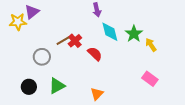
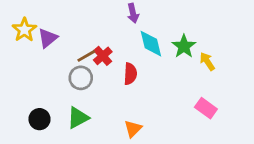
purple triangle: (32, 12) -> (48, 38), moved
yellow star: (18, 22) -> (24, 30), turned -30
red semicircle: (95, 54) -> (130, 74), turned 49
gray circle: (42, 57) -> (81, 78), moved

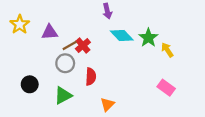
purple triangle: (48, 38) -> (50, 32), moved, turned 35
cyan diamond: (151, 44) -> (122, 36), turned -30
red semicircle: (130, 74) -> (91, 77), moved
black circle: (39, 119) -> (30, 84), moved

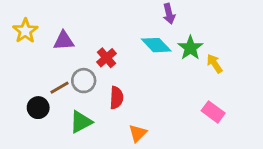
purple arrow: (107, 11) -> (169, 14), moved
brown line: (70, 45) -> (59, 88), moved

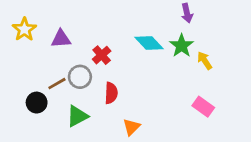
purple arrow: (169, 14) -> (187, 13), moved

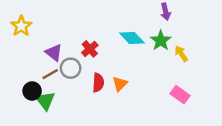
purple triangle: (61, 39) -> (54, 53), moved, turned 42
green triangle: (77, 116) -> (45, 101), moved, turned -40
orange triangle: (131, 127) -> (120, 84), moved

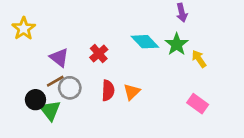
gray circle: (71, 68) -> (70, 88), moved

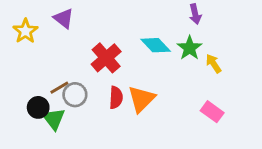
red cross: (99, 54) -> (106, 58), size x1.5
purple triangle: (59, 58) -> (64, 18), moved
orange triangle: (132, 92) -> (141, 99), size x1.5

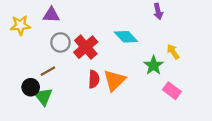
purple triangle: (64, 18) -> (51, 15), turned -36
yellow star: (25, 31) -> (20, 25), turned 30
green star: (190, 48) -> (154, 65), moved
gray circle: (75, 95) -> (60, 42), moved

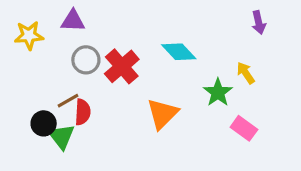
purple arrow: (158, 11) -> (259, 22), moved
red semicircle: (94, 79) -> (83, 112), moved

